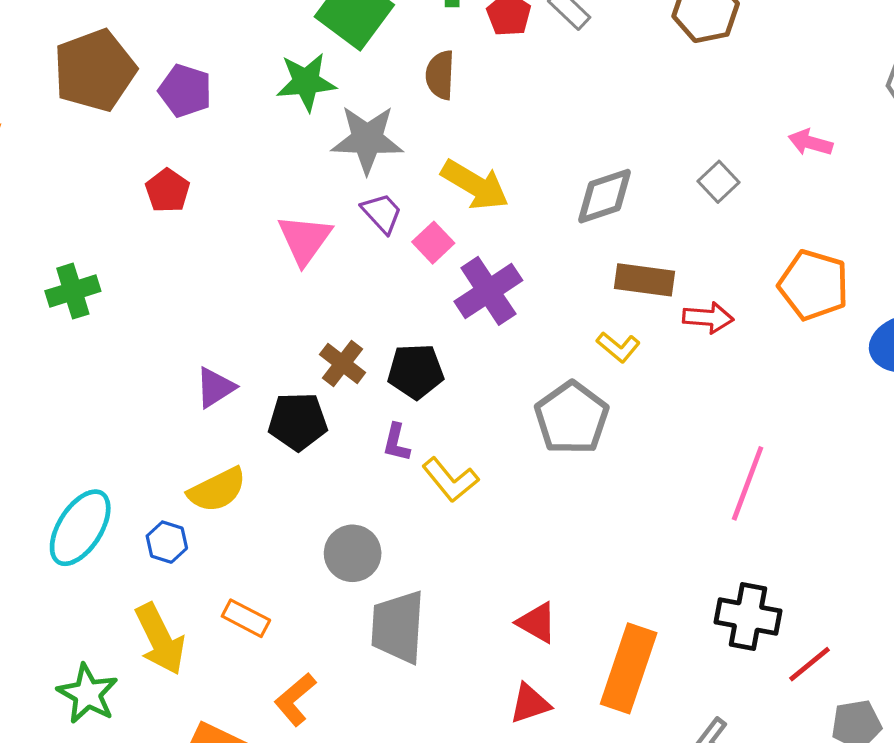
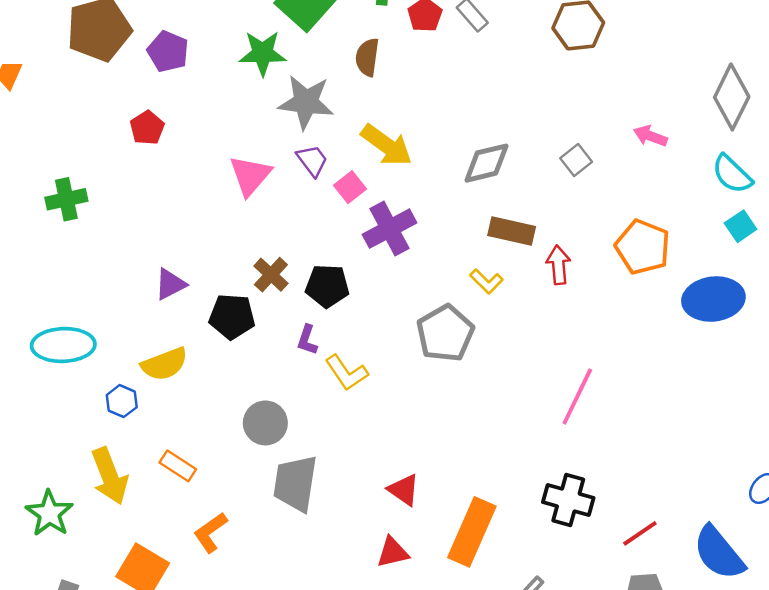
red arrow: (708, 318) -> (558, 265), turned -105
cyan ellipse: (80, 528) -> (63, 345), moved, turned 50
red line: (810, 664) -> (640, 533), moved

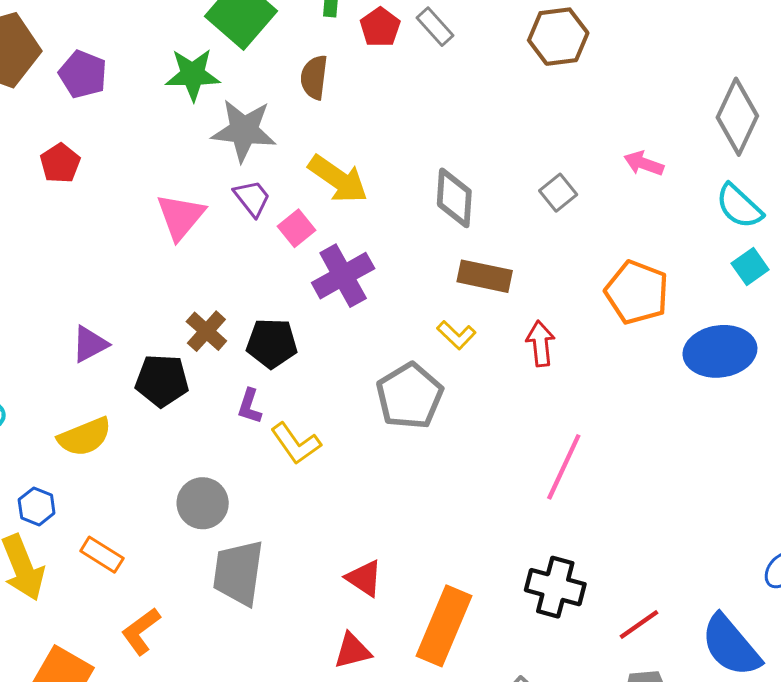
gray diamond: (487, 163) -> (454, 198), turned -72
red arrow: (558, 265) -> (541, 344), moved
blue hexagon: (122, 401) -> (37, 506), moved

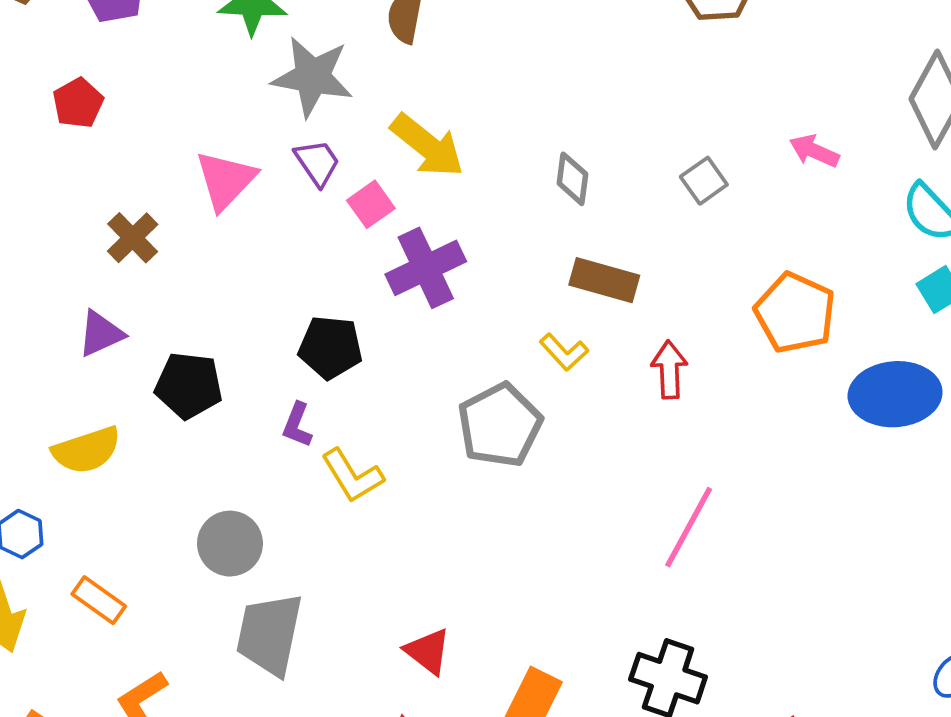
gray diamond: (454, 198) -> (572, 179), size x0.7
brown cross: (206, 331) -> (133, 238), moved

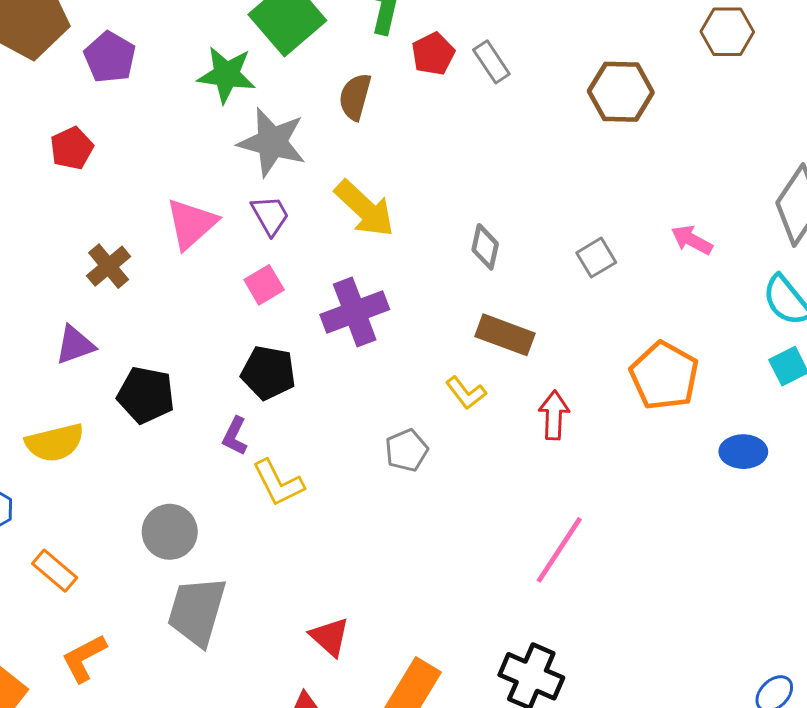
pink square: (371, 204) -> (264, 285), moved
blue ellipse: (895, 394) -> (743, 452), size x0.6
gray pentagon: (500, 425) -> (406, 450), size x0.6

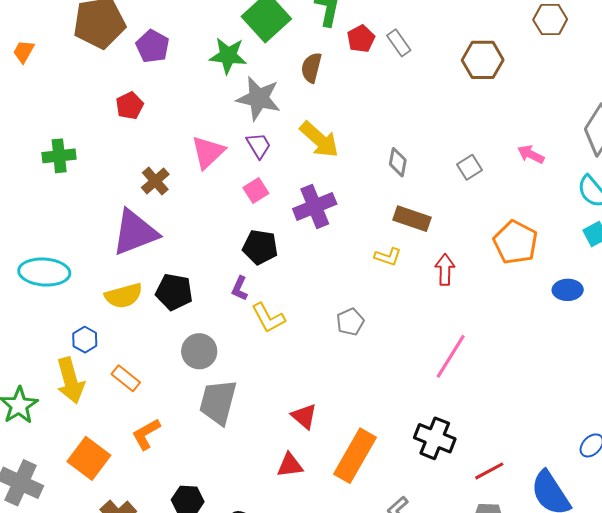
purple triangle: (75, 345) -> (135, 232), size x1.8
yellow L-shape: (466, 393) -> (388, 257), turned -32
black pentagon: (146, 395) -> (174, 292), moved
gray pentagon: (406, 450) -> (350, 322), moved

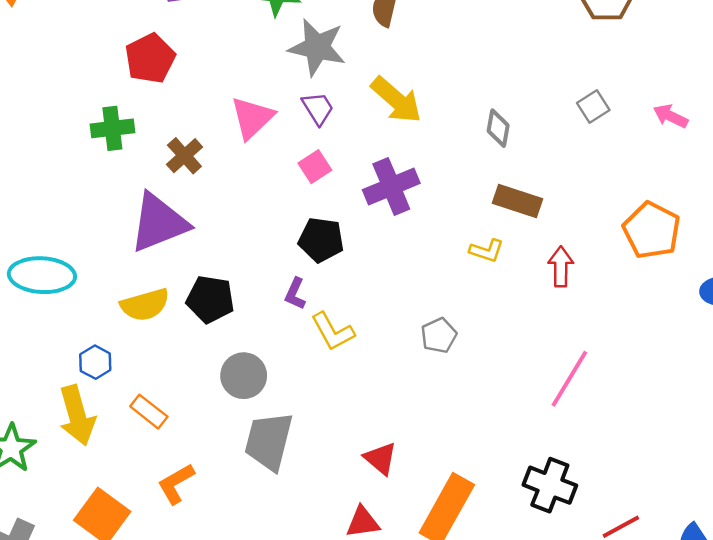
red pentagon: (130, 106) -> (150, 58), size x1.4
green cross: (59, 156) -> (112, 128), moved
gray square: (470, 167) -> (593, 107), moved

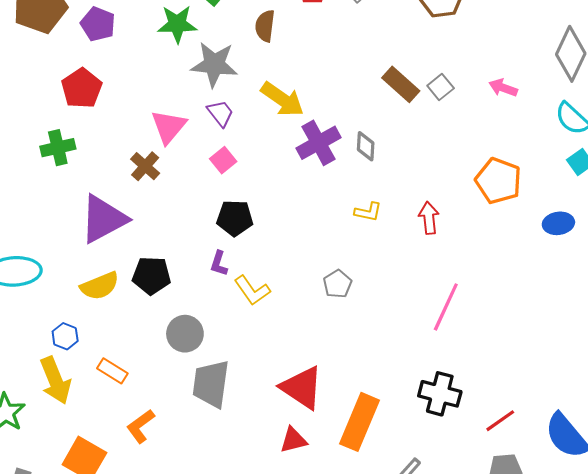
gray diamond: (498, 128) -> (366, 146), moved
brown cross: (184, 156) -> (145, 166), moved
purple cross: (391, 187) -> (319, 143), moved
brown rectangle: (518, 201) -> (401, 84), moved, turned 30
red triangle: (380, 458) -> (302, 388), size x1.6

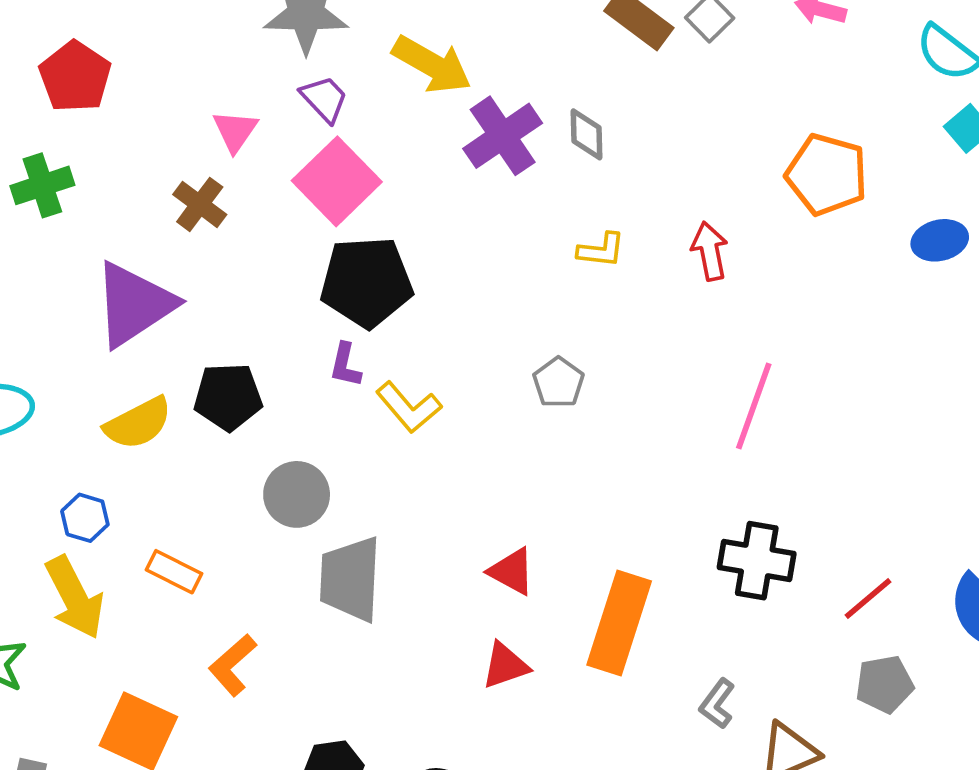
pink triangle: (169, 127) -> (235, 131), size x0.7
pink square: (223, 160) -> (337, 181), size x1.8
black pentagon: (235, 218) -> (366, 282), size x1.4
red triangle: (302, 388) -> (512, 571), size x0.6

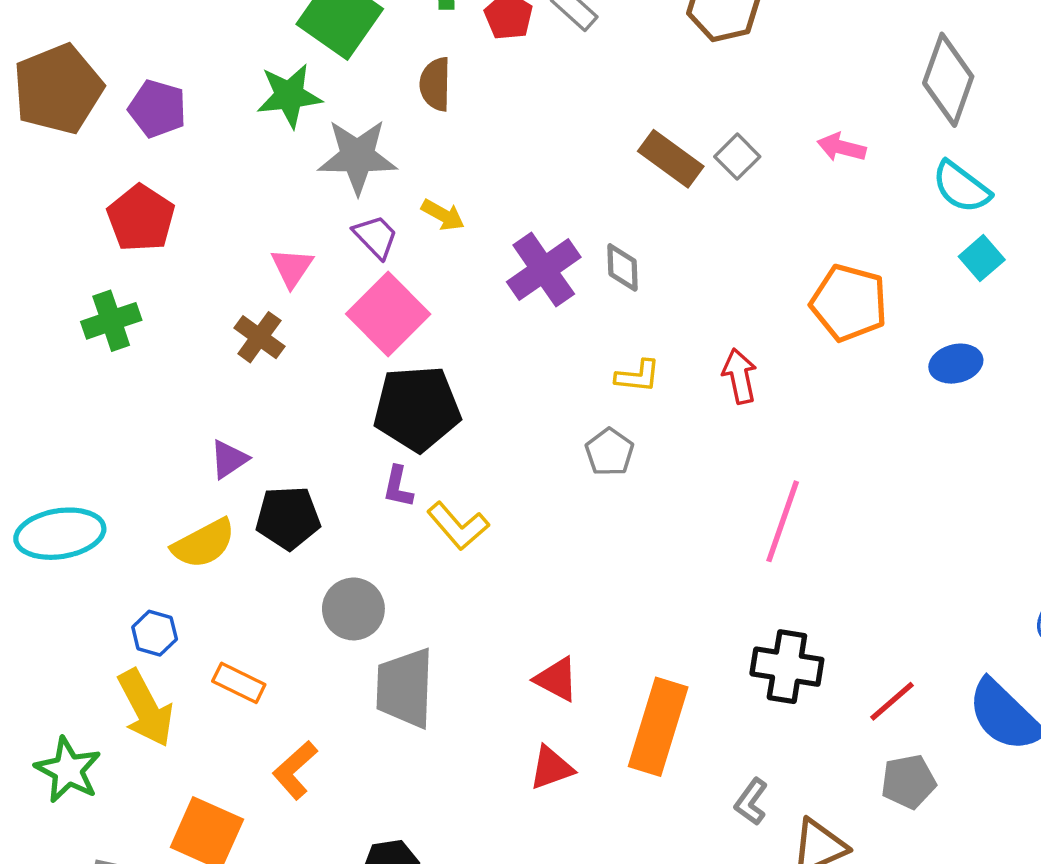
yellow arrow: (432, 65) -> (443, 215), moved, size x0.6
purple triangle: (134, 304) -> (229, 459), moved, size x0.5
gray pentagon: (558, 382) -> (609, 452), moved

